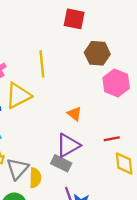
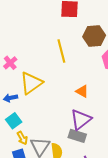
yellow line: (42, 64) -> (61, 51), moved

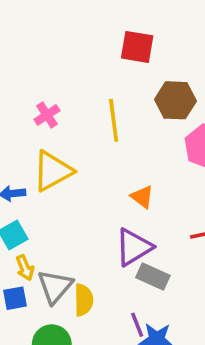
pink cross: (10, 63) -> (47, 115), moved
gray rectangle: (77, 136) -> (153, 277), moved

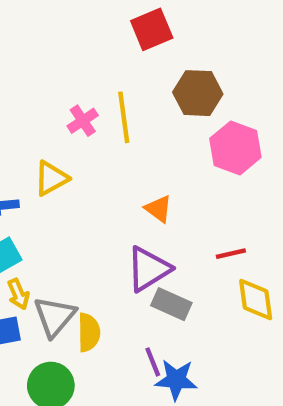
red square: (137, 47) -> (152, 29), turned -32
pink cross: (47, 115) -> (83, 121), moved
yellow triangle: (53, 171) -> (51, 178), size x0.7

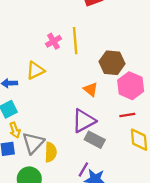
brown hexagon: (198, 93) -> (112, 63), moved
pink hexagon: (235, 148) -> (131, 86), moved
purple line: (153, 362) -> (83, 169), turned 49

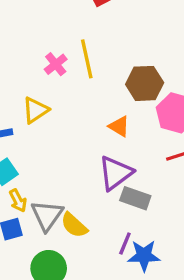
yellow semicircle: (51, 152) -> (74, 225), turned 138

